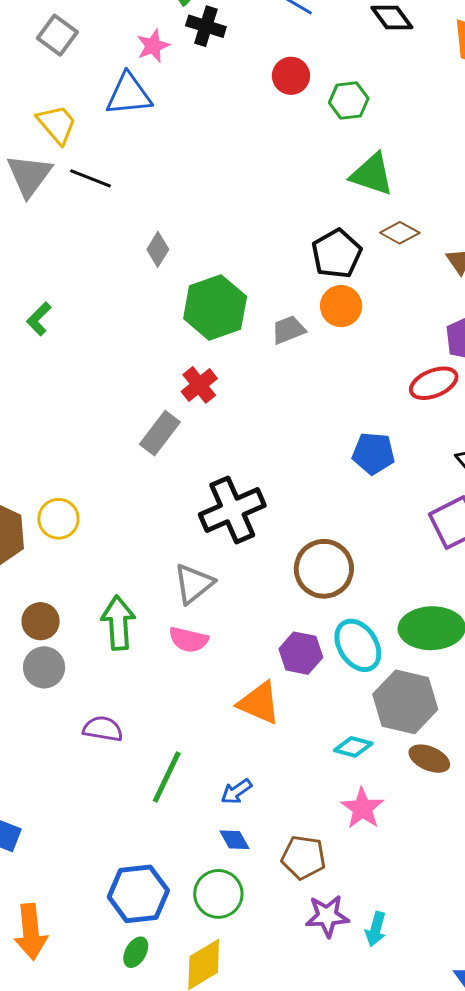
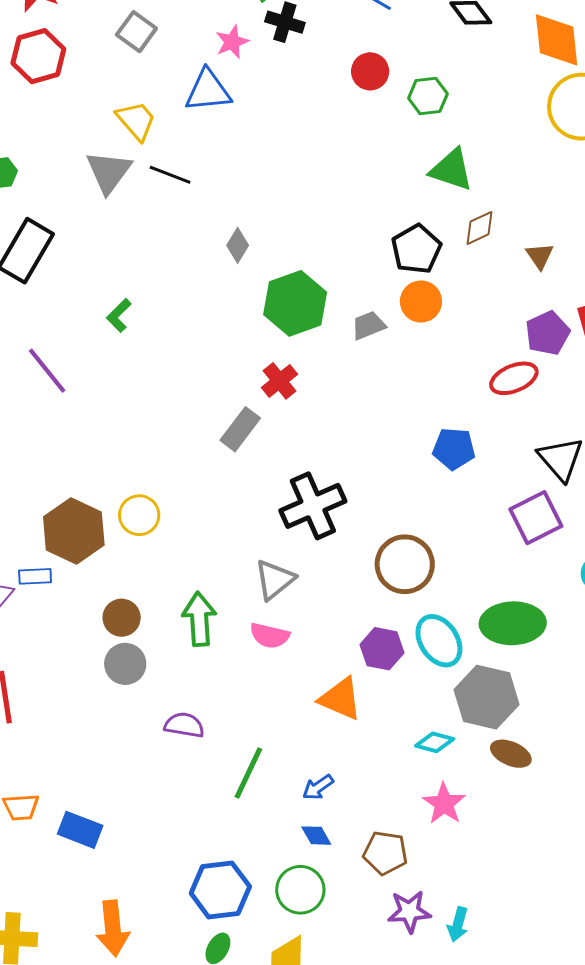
brown diamond: (400, 233) -> (479, 228), turned -54

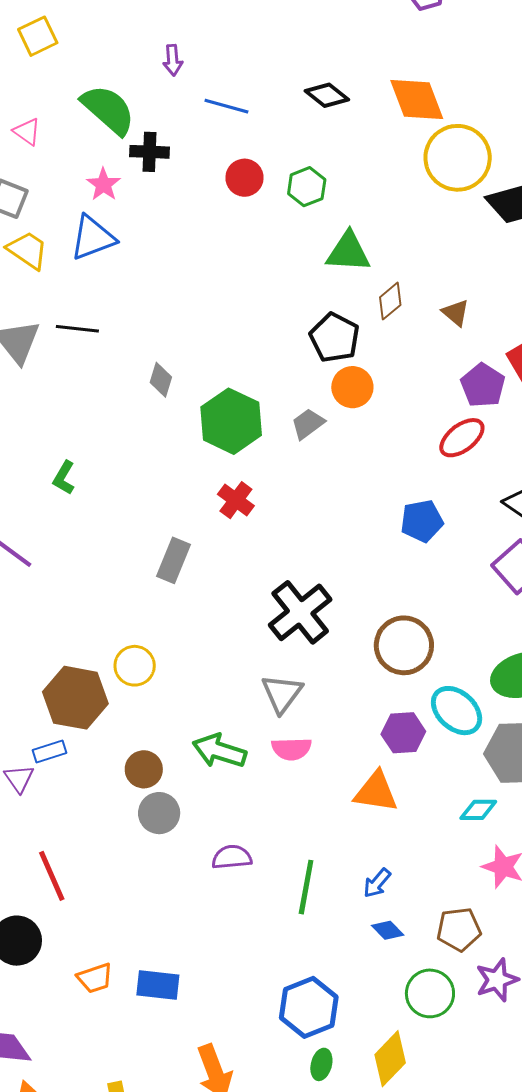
yellow trapezoid: (136, 121) -> (28, 250), moved
gray rectangle: (240, 429) -> (174, 560), moved
green arrow: (199, 619) -> (219, 751), turned -54
green circle: (300, 890) -> (430, 993), moved

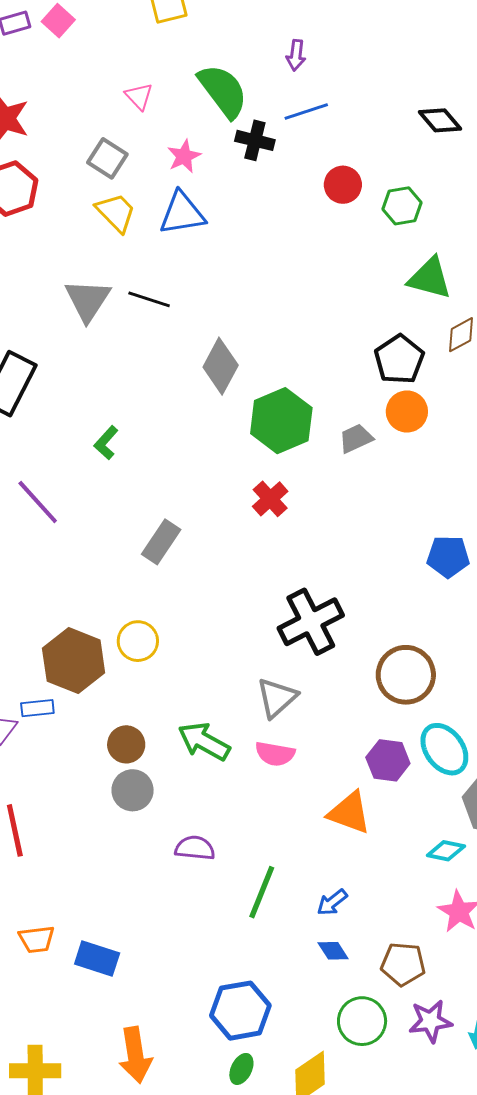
blue line: (226, 106) -> (306, 112), moved, turned -45
pink star: (103, 184) -> (184, 156), moved
gray diamond: (161, 380) -> (221, 366), size x1.6
gray rectangle: (174, 560) -> (161, 542), moved

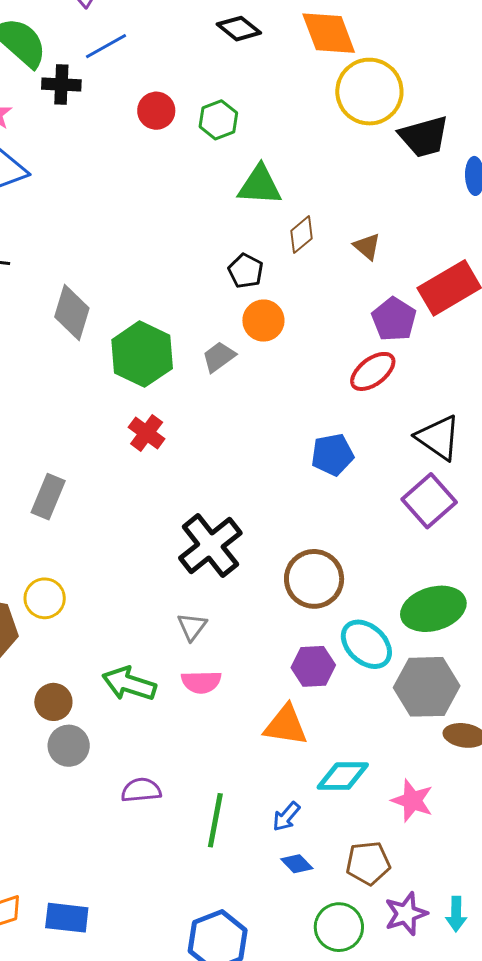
black pentagon: (399, 359) -> (246, 271), size x0.7
gray triangle: (277, 698) -> (192, 627), size x0.7
cyan diamond: (446, 851) -> (343, 776), moved, size x1.4

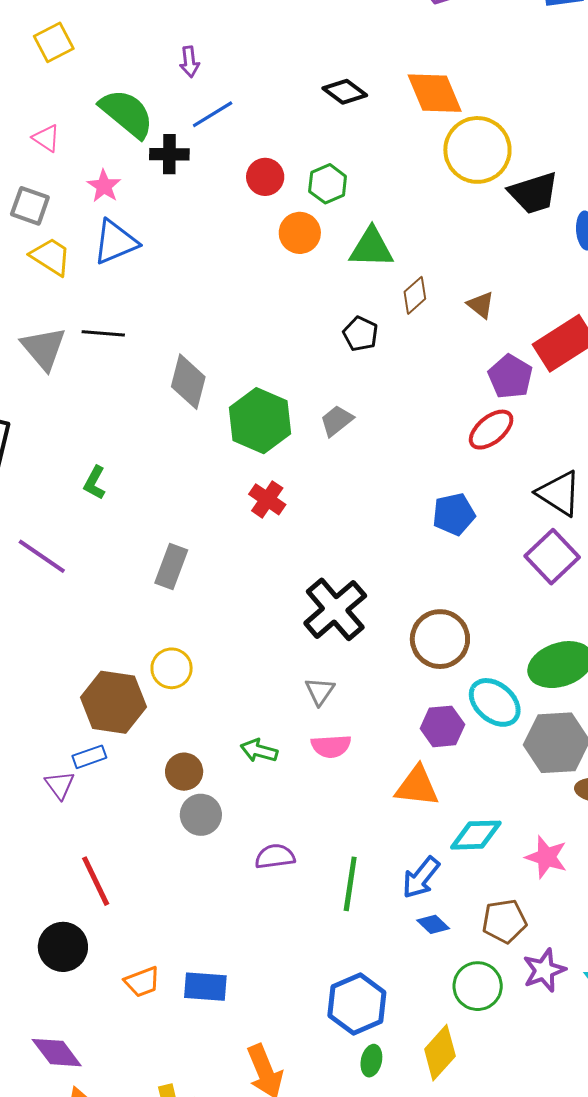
orange circle: (263, 321) -> (300, 233), moved
green arrow: (129, 684) -> (259, 751), size x0.7
blue arrow: (286, 817) -> (421, 878), size x1.4

